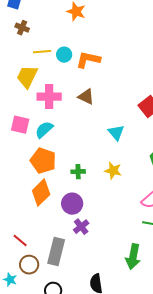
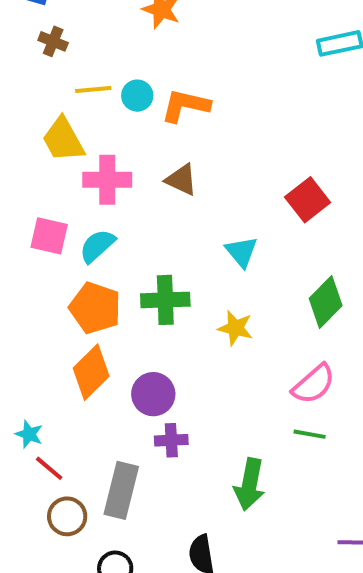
yellow trapezoid: (27, 77) -> (63, 140), turned -55
green cross: (78, 172) -> (165, 300), moved, size x1.6
purple cross: (81, 227) -> (171, 440), turned 35
green arrow: (133, 257) -> (249, 484), moved
cyan star: (10, 280) -> (29, 434), moved

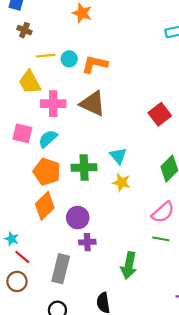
brown triangle: (181, 180) -> (93, 104), size x1.5
cyan triangle: (241, 252) -> (118, 156), moved
brown circle: (67, 516) -> (17, 281), moved

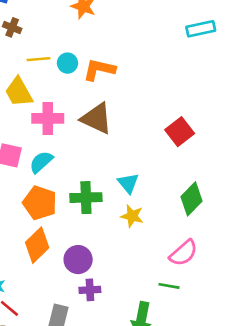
green line: (161, 239) -> (169, 286), moved

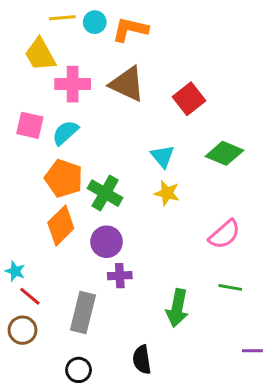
red square: (180, 132) -> (189, 99), moved
green cross: (86, 198) -> (105, 193), moved, turned 32
green diamond: (191, 199) -> (224, 153), moved, turned 68
green line: (169, 286) -> (230, 287), moved

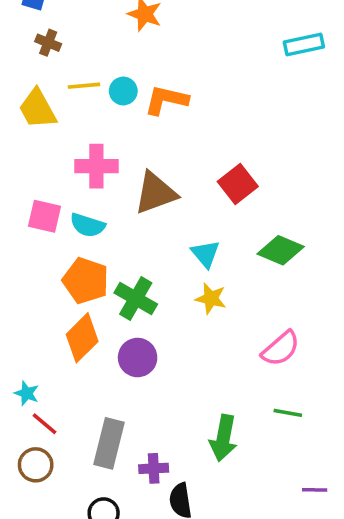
yellow trapezoid: (40, 55) -> (37, 109), moved
brown triangle: (127, 84) -> (155, 193), moved, turned -45
cyan semicircle: (65, 133) -> (87, 225), turned -120
purple cross: (120, 276) -> (154, 468), moved

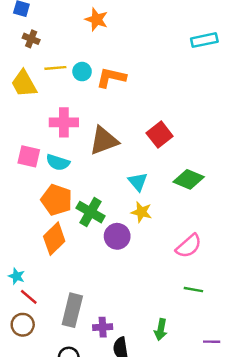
purple circle: (138, 358) -> (117, 236), moved
green arrow: (223, 438) -> (161, 330), moved, size x0.7

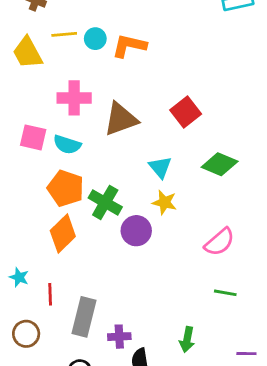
red line: (29, 297) -> (50, 294), moved, turned 48

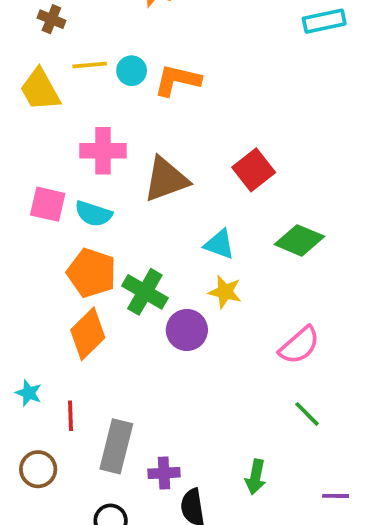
cyan triangle: (160, 167) -> (219, 244), turned -30
green line: (225, 293) -> (307, 414), turned 35

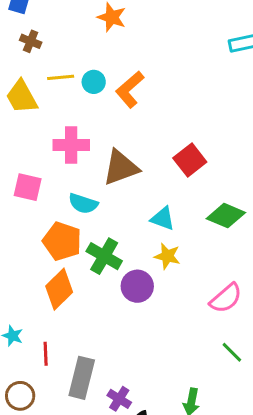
orange L-shape: (177, 80) -> (130, 89), turned -54
cyan semicircle: (93, 214) -> (83, 204), moved
purple cross: (164, 473) -> (119, 399), turned 35

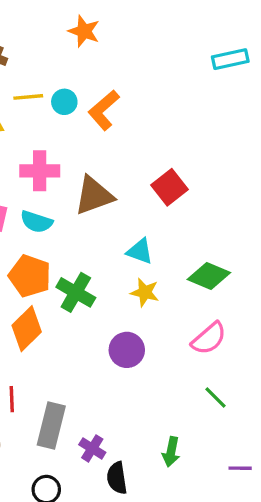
cyan semicircle: (83, 204) -> (36, 222), moved
green diamond: (226, 216) -> (209, 276), moved
purple circle: (137, 286) -> (127, 350), moved

